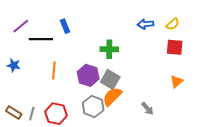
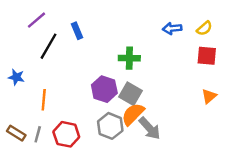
purple line: (21, 26) -> (37, 20), moved
black line: (41, 39) -> (48, 46), turned -60
orange line: (54, 70) -> (44, 100), moved
gray arrow: (147, 109) -> (150, 128), moved, size x1.5

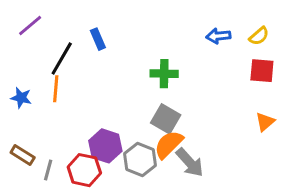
purple line: (37, 20) -> (30, 25), moved
purple hexagon: (104, 89) -> (105, 146), moved
orange line: (44, 100) -> (56, 89), moved
brown rectangle: (16, 133) -> (23, 155), moved

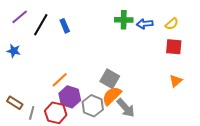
black line: (62, 59) -> (41, 25), moved
green cross: (164, 74) -> (124, 20), moved
orange line: (56, 89) -> (60, 80), moved, turned 42
blue star: (21, 98) -> (14, 51), moved

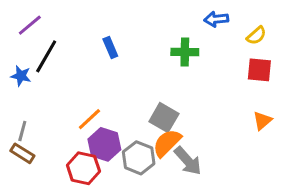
green cross: (124, 20) -> (185, 52), moved
blue arrow: (145, 24) -> (216, 19), moved
black line: (41, 25) -> (46, 56), moved
blue rectangle: (65, 26) -> (110, 48), moved
gray line: (32, 113) -> (22, 131), moved

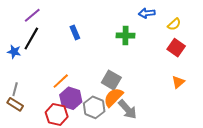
purple line: (30, 25) -> (32, 15), moved
red square: (259, 70) -> (176, 48), turned 30

